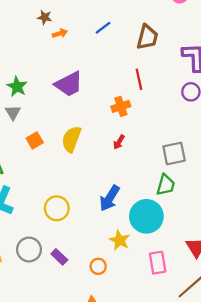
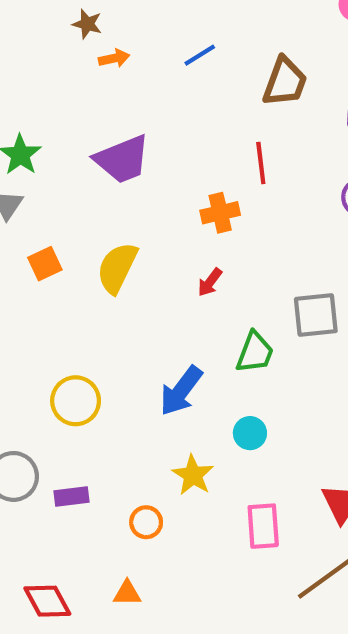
green trapezoid: (166, 185) -> (255, 352), moved
cyan circle: (146, 216) -> (250, 433), size x0.5
purple rectangle: (59, 257) -> (71, 496), turned -56

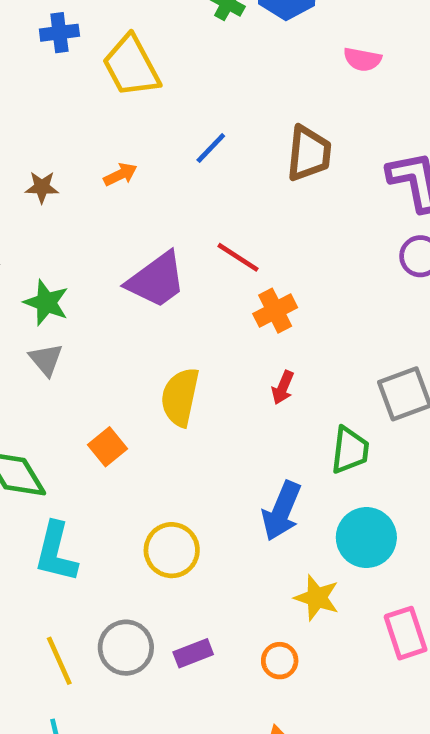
brown star: (87, 24) -> (42, 187), moved
red line: (261, 163) -> (238, 257), moved, turned -36
orange square: (45, 264) -> (108, 447), moved
cyan circle: (250, 433) -> (366, 538), size x1.6

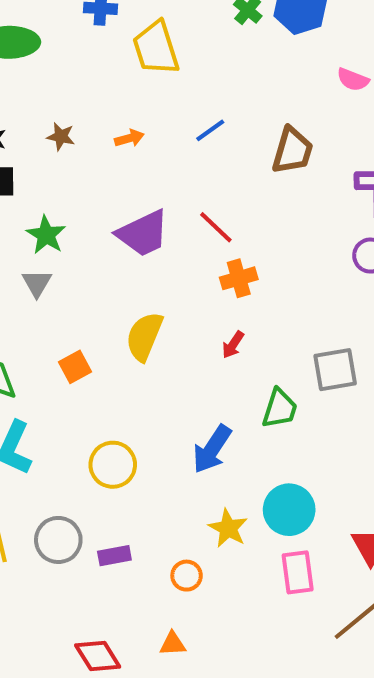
cyan circle: (366, 538) -> (289, 510), moved

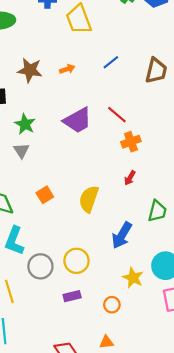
brown star: (61, 136) -> (30, 70), size x1.6
yellow semicircle: (144, 336) -> (89, 199), moved
yellow circle: (113, 465) -> (76, 261), moved
gray circle: (58, 540) -> (40, 266), moved

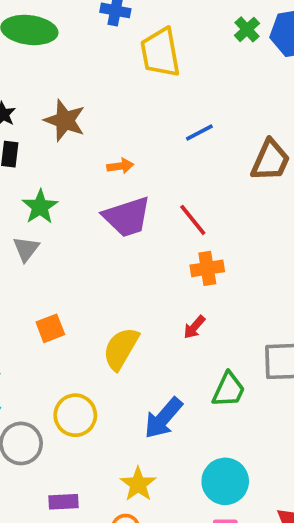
orange arrow: (67, 69) -> (120, 166), moved
yellow circle: (76, 261) -> (75, 415), moved
yellow star: (133, 278) -> (138, 484), moved

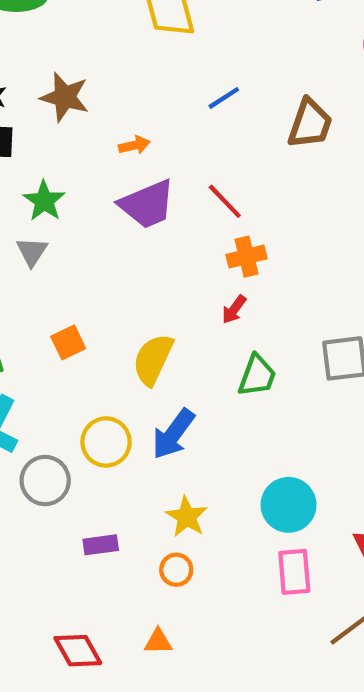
red arrow: (194, 327) -> (234, 309), moved
green trapezoid: (229, 390) -> (257, 376), moved
blue arrow: (163, 418) -> (173, 434), moved

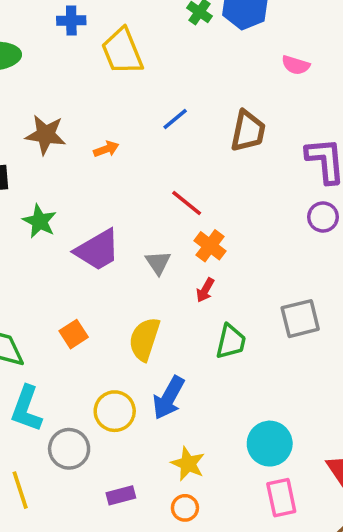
orange arrow: (134, 145) -> (106, 149), moved
purple trapezoid: (147, 204) -> (97, 250), moved
gray triangle: (32, 252) -> (158, 263), moved
orange cross: (247, 257) -> (210, 246), turned -32

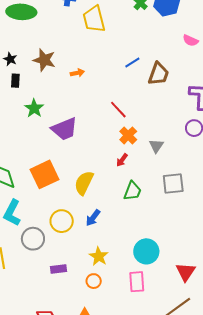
blue line: (175, 119) -> (132, 63), moved
gray triangle: (158, 263) -> (156, 146), moved
orange square: (74, 334) -> (45, 174), size x1.8
blue arrow: (169, 398) -> (93, 218), size x0.7
pink rectangle: (281, 498) -> (137, 282), moved

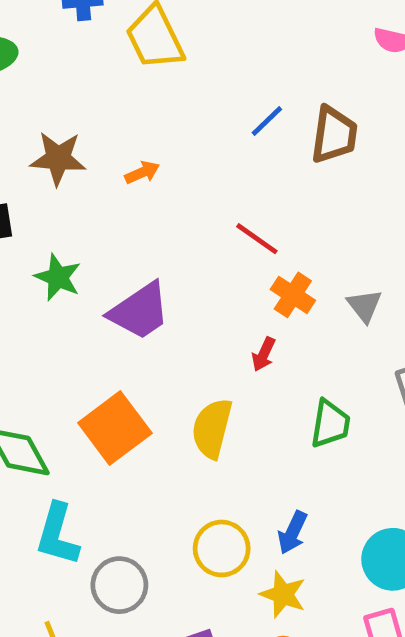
red arrow: (122, 160) -> (264, 354), moved
blue arrow: (93, 218) -> (292, 533), moved
yellow circle: (62, 221) -> (222, 548), moved

